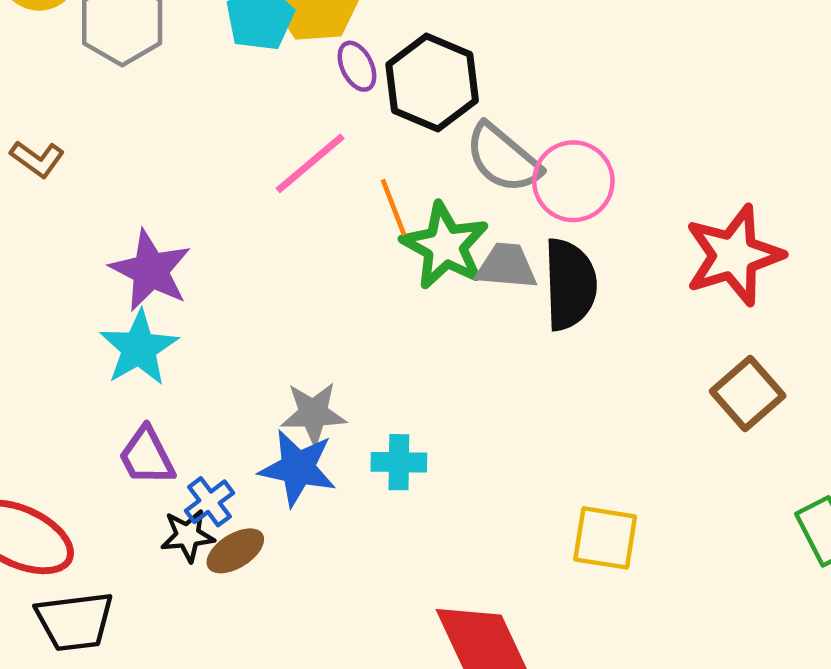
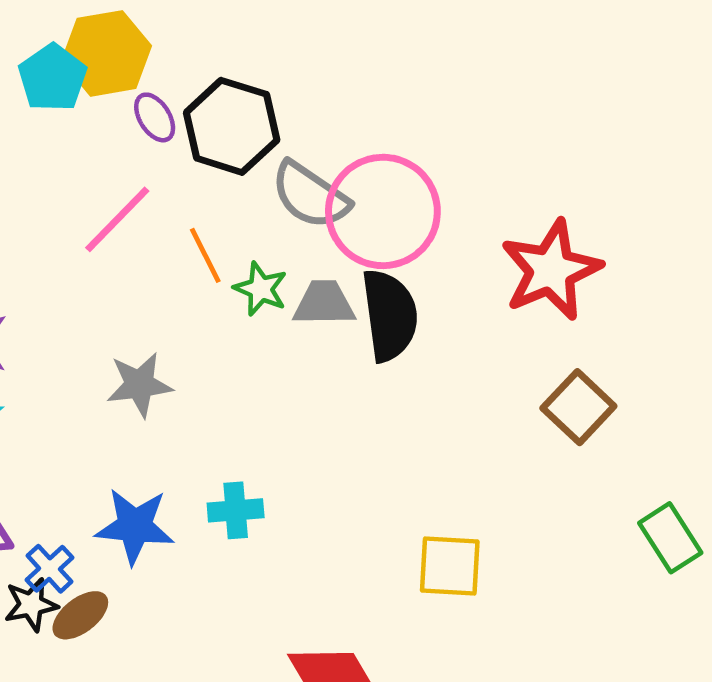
pink circle: (573, 181) -> (383, 211), size x1.4
green star: (445, 246) -> (261, 289), size x0.6
gray star: (313, 413) -> (139, 385), moved

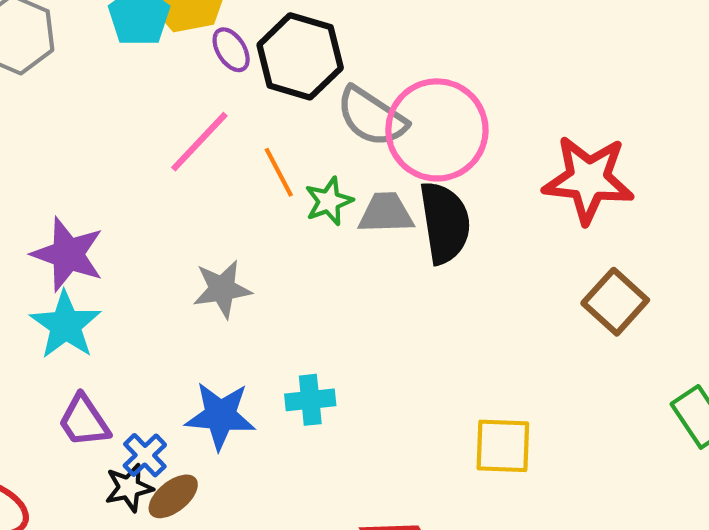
red star: (551, 270) -> (588, 179), turned 30
green star: (261, 289) -> (329, 201), turned 30

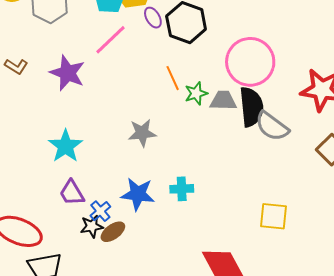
gray semicircle: (372, 117) -> (272, 126), moved
pink line: (199, 142) -> (111, 40), moved
purple star: (68, 254) -> (67, 73), moved

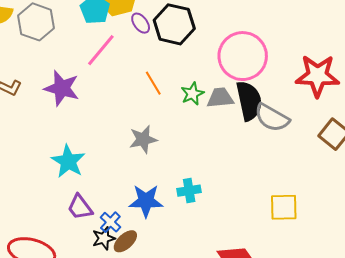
orange line: (173, 78) -> (153, 83), moved

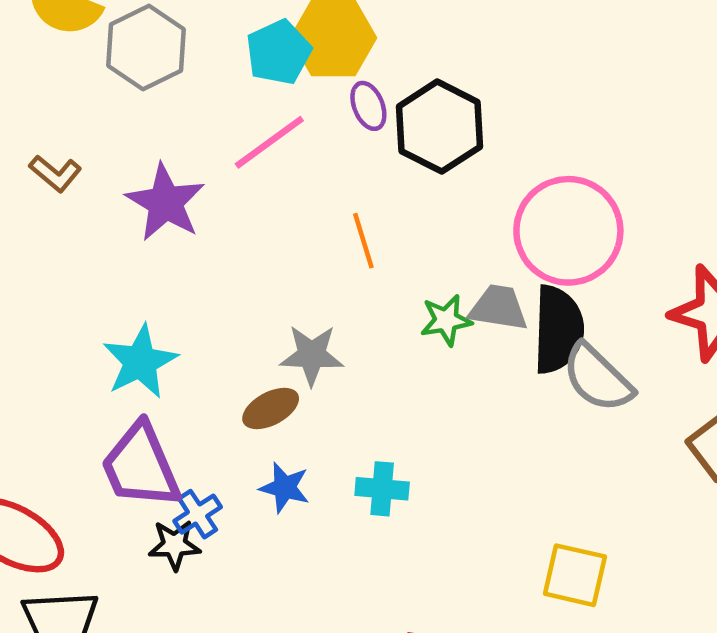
green star: (192, 94) -> (446, 320), moved
blue star: (146, 201) -> (285, 488), size x0.7
purple trapezoid: (80, 207) -> (140, 466), size x1.5
brown ellipse: (125, 241) -> (271, 409), moved

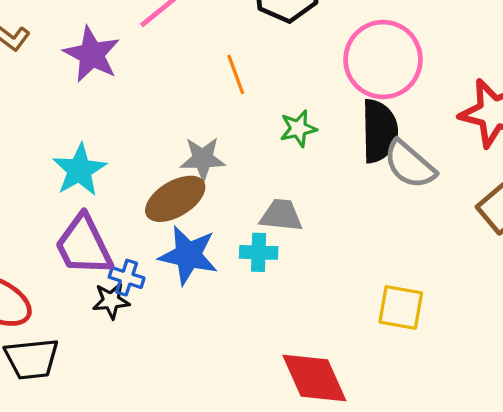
gray trapezoid: (498, 308) -> (281, 215), moved
brown ellipse: (271, 409) -> (175, 199), size x1.5
blue star: (285, 488) -> (188, 255), size x1.6
blue cross: (198, 514) -> (127, 278), turned -36

